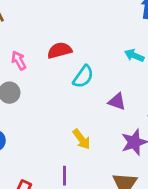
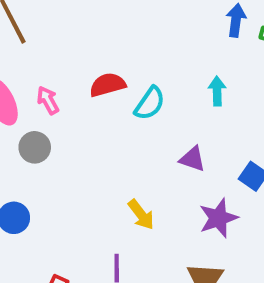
cyan arrow: (134, 55) -> (217, 91), turned 66
cyan semicircle: (83, 77) -> (150, 103), moved

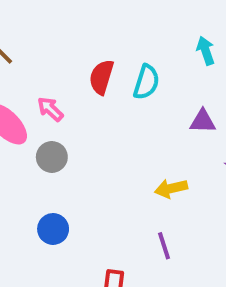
red semicircle: (108, 85) -> (101, 77), turned -40
yellow arrow: (141, 215) -> (171, 188), turned 132

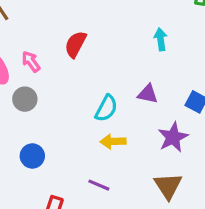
cyan semicircle: (146, 82) -> (106, 108), moved
blue circle: (53, 229) -> (32, 156), moved
purple line: (164, 246) -> (99, 185), turned -60

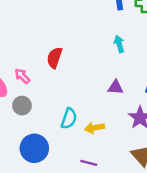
cyan semicircle: (106, 108) -> (69, 119), moved
blue circle: (32, 156) -> (34, 148), size x1.5

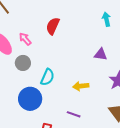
cyan semicircle: (69, 119) -> (47, 77), moved

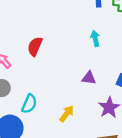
yellow arrow: (81, 86) -> (67, 114), turned 133

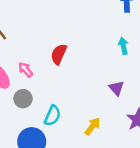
purple triangle: (89, 78) -> (116, 88), turned 40

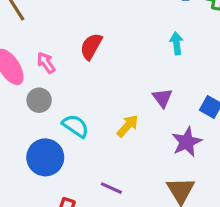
cyan semicircle: (52, 116) -> (75, 126), turned -85
yellow arrow: (93, 126) -> (128, 126), moved

